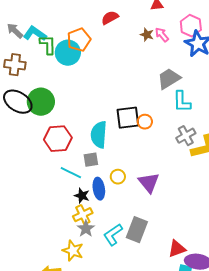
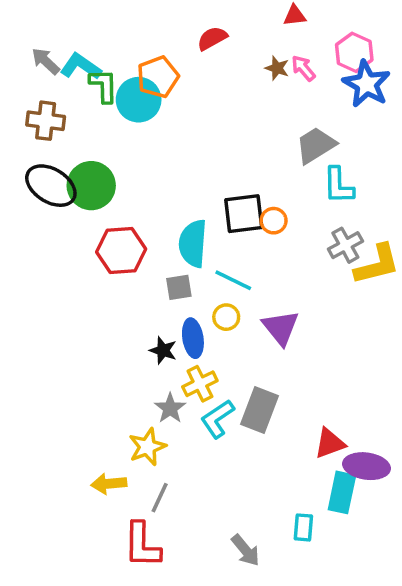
cyan line: (71, 173) -> (233, 280), moved
yellow cross: (83, 215) -> (200, 384), moved
yellow star: (73, 251) -> (147, 447), turned 30

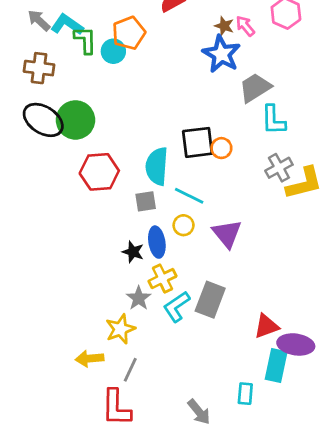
blue star: (366, 84) -> (221, 54), moved
cyan circle: (139, 100) -> (113, 51), size x0.7

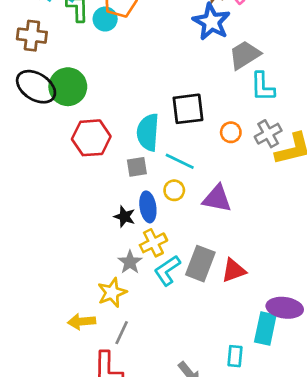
orange circle: (221, 148) -> (231, 132), moved
purple triangle: (227, 234) -> (217, 199), turned -40
red triangle: (266, 326) -> (234, 270), moved

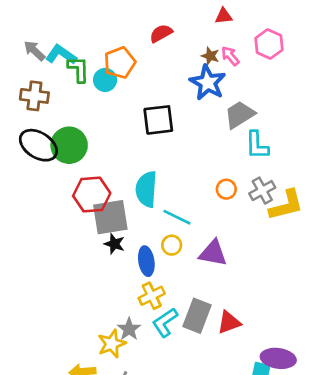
black square: (188, 109) -> (158, 120), moved
gray square: (137, 167) -> (110, 217), moved, size x1.8
black star: (124, 217) -> (114, 244), moved
gray star: (130, 262) -> (129, 329), moved

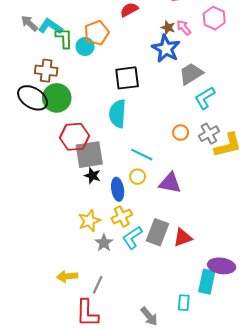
brown cross: (34, 96) -> (46, 71), moved
cyan L-shape: (257, 145) -> (205, 98), turned 60
cyan semicircle: (146, 189) -> (118, 114), moved
yellow star: (112, 344) -> (89, 221), moved

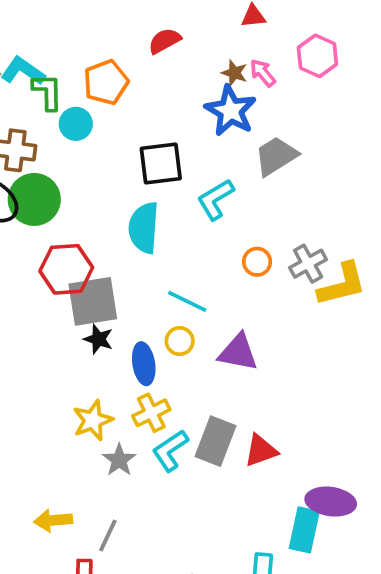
cyan circle: (85, 46) -> (76, 124), moved
cyan L-shape: (205, 98) -> (216, 199), moved

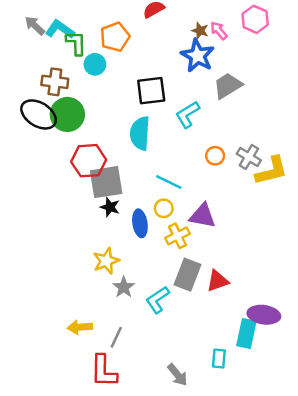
gray cross: (308, 264) -> (249, 157), turned -30
yellow cross: (151, 413) -> (178, 236), moved
cyan L-shape: (170, 451) -> (157, 300), moved

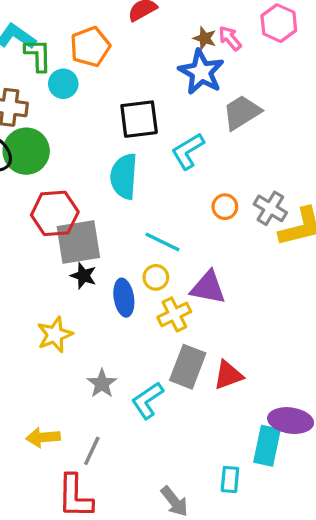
yellow star: (106, 261) -> (55, 335), moved

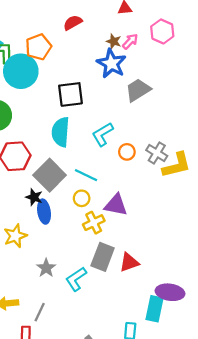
pink arrow: (230, 38) -> (130, 41), turned 84
cyan circle: (63, 84) -> (21, 71), size x1.8
cyan L-shape: (188, 151) -> (103, 134), moved
gray square: (78, 242) -> (50, 175), moved, turned -36
blue ellipse: (124, 298) -> (44, 212), moved

